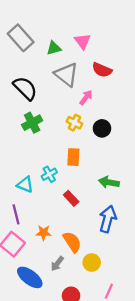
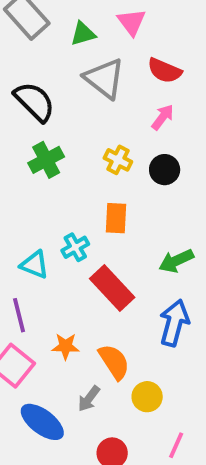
pink arrow: (86, 97) -> (163, 117), moved
green arrow: (109, 182) -> (176, 261), turned -36
red rectangle: (71, 198) -> (112, 288), size x1.6

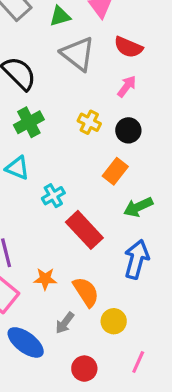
orange rectangle: (116, 218) -> (115, 171), moved, turned 35
cyan triangle: (34, 265) -> (17, 168), moved

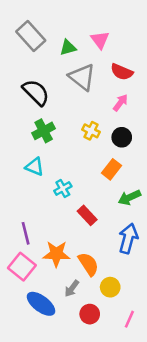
red rectangle: (84, 230) -> (87, 215), size x0.7
orange star: (45, 279) -> (56, 254), size x1.5
red circle: (84, 369) -> (90, 314), moved

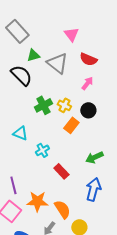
green triangle: (68, 48) -> (33, 55), moved
green cross: (44, 131) -> (43, 105), moved
orange rectangle: (111, 169) -> (71, 125), moved

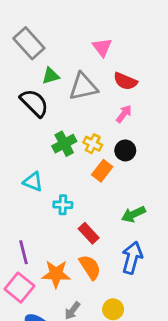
gray triangle: (57, 63) -> (83, 87), turned -50
cyan cross: (42, 150) -> (63, 205), turned 32
orange semicircle: (62, 209) -> (90, 267), moved

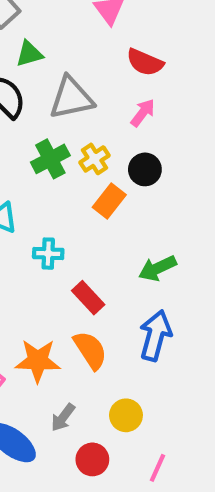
gray triangle: (83, 87) -> (71, 98), moved
yellow cross: (93, 144) -> (94, 159), turned 30

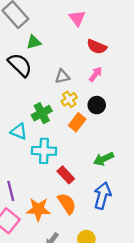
gray triangle: (71, 98) -> (62, 76), moved, size x0.6
green cross: (50, 159) -> (42, 113), moved
cyan cross: (48, 254) -> (44, 151), size x1.5

